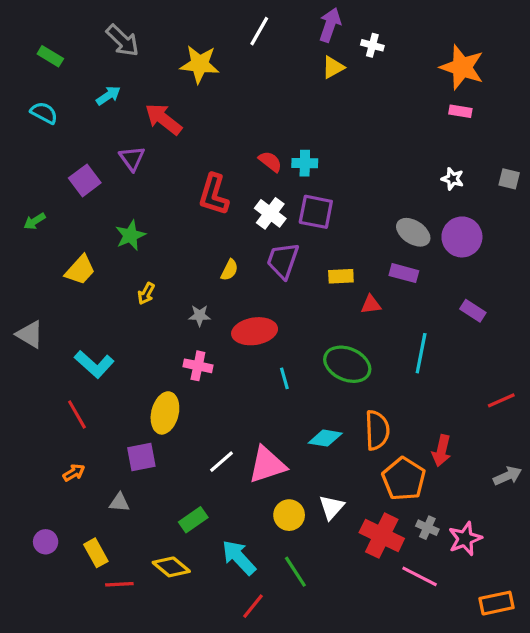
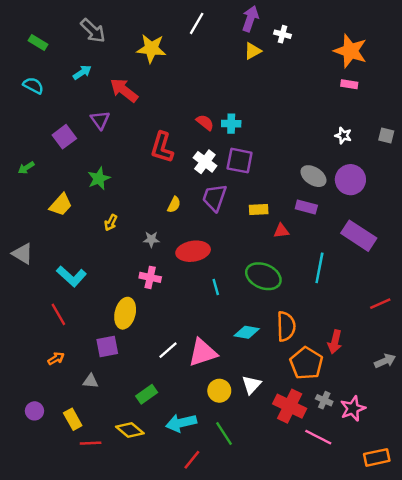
purple rectangle: (473, 311) -> (359, 236), size x1.8
cyan arrow: (239, 558) -> (181, 423), turned -60

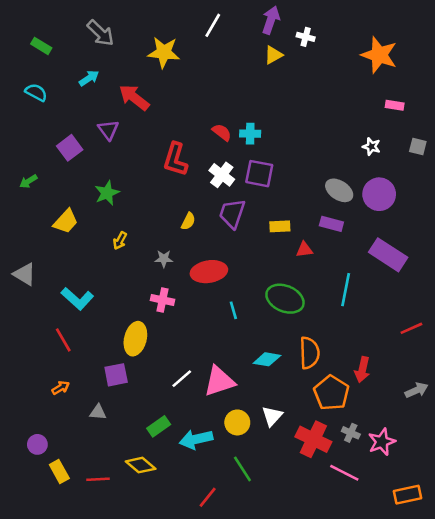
pink rectangle: (349, 84) -> (395, 105), moved
yellow rectangle: (73, 419) -> (59, 471), moved
cyan arrow: (181, 423) -> (196, 439), moved

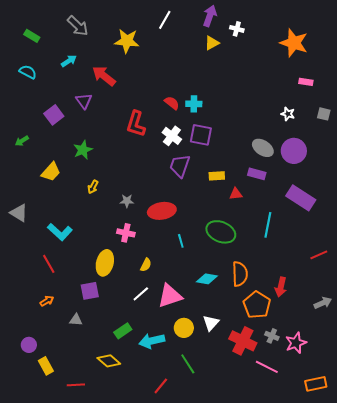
yellow semicircle: (188, 221) -> (146, 265), moved
red line: (98, 479) -> (76, 385), moved

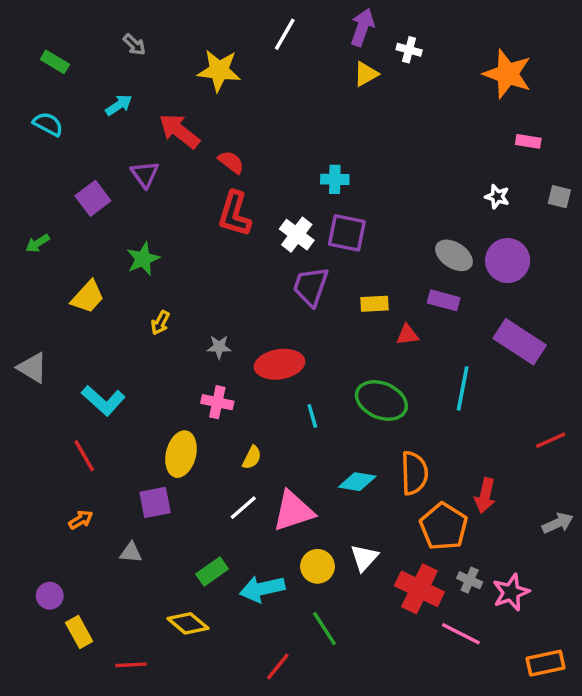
gray arrow: (78, 26) -> (134, 45), size x0.6
red semicircle: (172, 103) -> (231, 162), moved

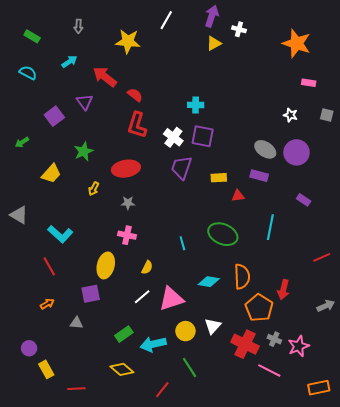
gray arrow: (134, 45) -> (78, 26), turned 48
purple rectangle: (520, 342) -> (304, 200), size x0.5
red ellipse: (279, 364) -> (126, 169), moved
yellow diamond: (188, 623) -> (122, 369), moved

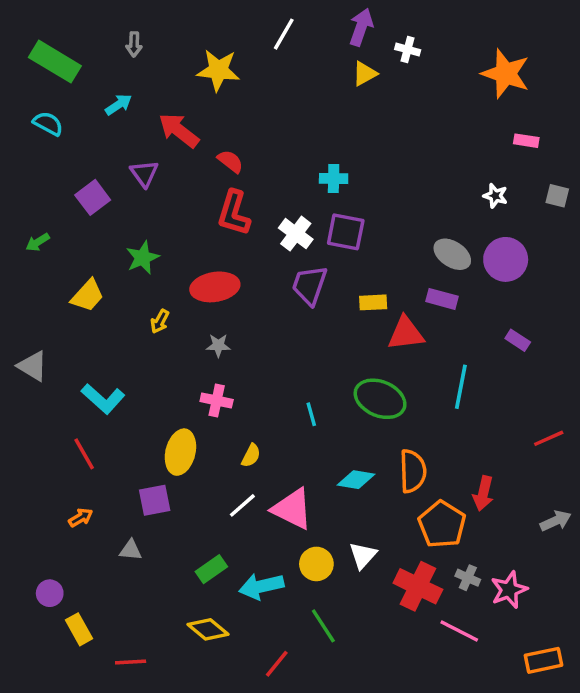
green rectangle: (32, 36) -> (55, 62), size x1.8
red triangle: (238, 196) -> (406, 333), size x1.6
pink triangle: (171, 299) -> (292, 509), turned 44

